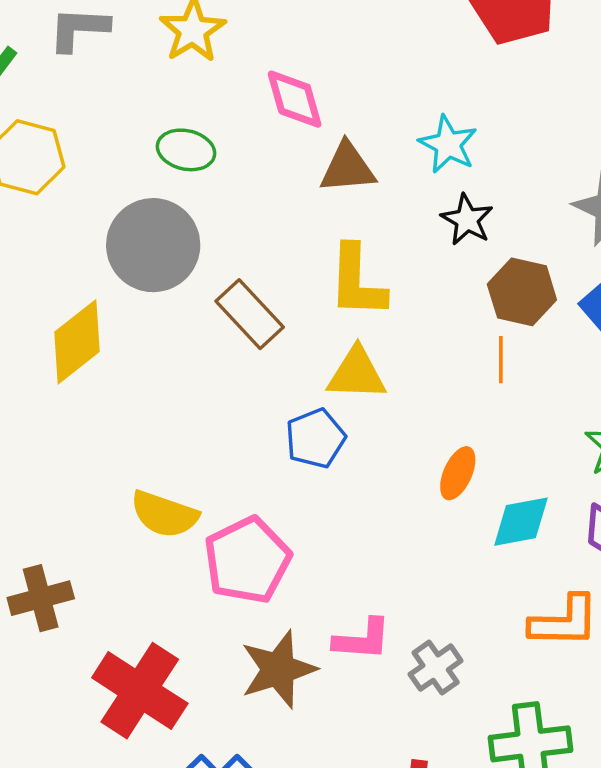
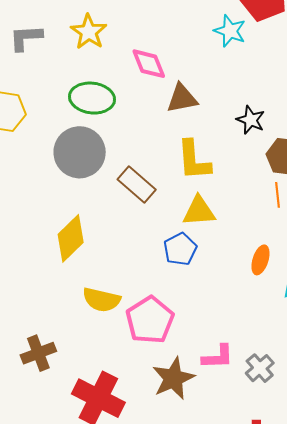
cyan star: (448, 144) -> (230, 31), moved
green ellipse: (186, 150) -> (92, 98), size x1.4
yellow diamond: (77, 342) -> (71, 238), moved

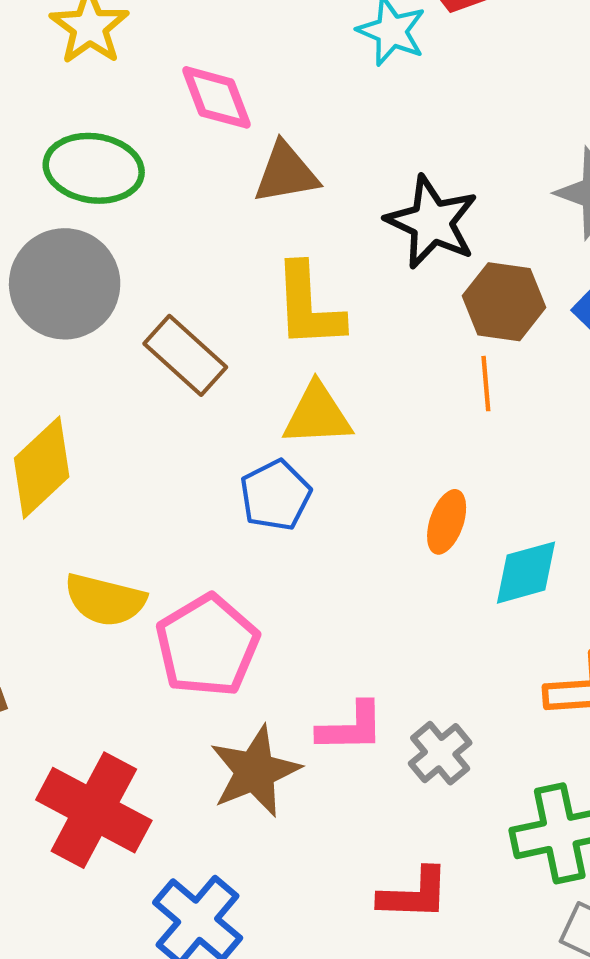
black star: (251, 120) -> (432, 222), size x1.5

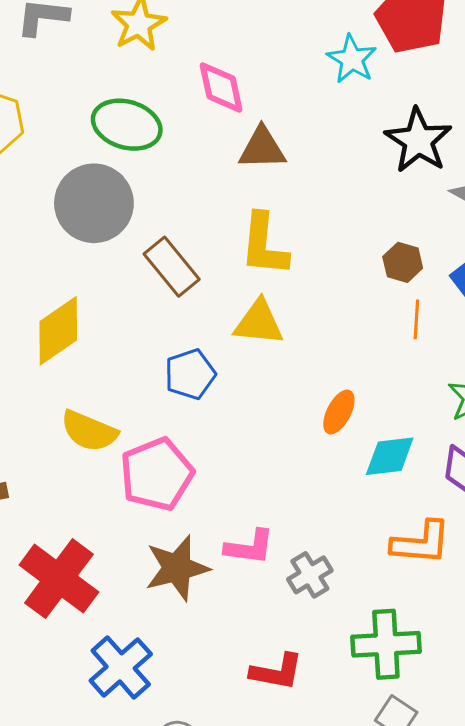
black star: (432, 222) -> (418, 140), moved
brown hexagon: (504, 302) -> (403, 262), size x0.7
orange line: (486, 384) -> (416, 319), moved
blue pentagon: (275, 495) -> (190, 374), moved

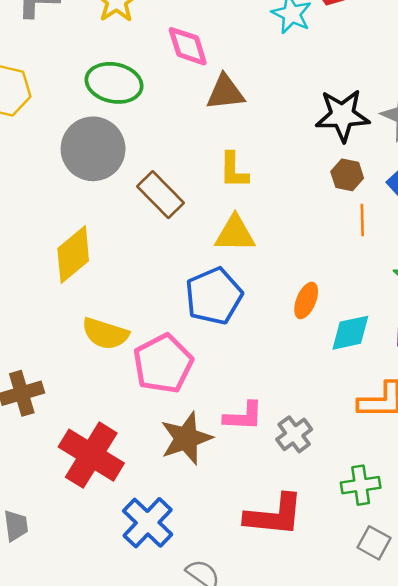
black star: (418, 140) -> (342, 115), moved, turned -30
yellow L-shape: (264, 245) -> (234, 170), size x0.7
blue pentagon: (190, 374) -> (214, 296), moved, size x1.4
green cross: (386, 644) -> (361, 485), size x0.7
red L-shape: (277, 672) -> (274, 515), size x1.4

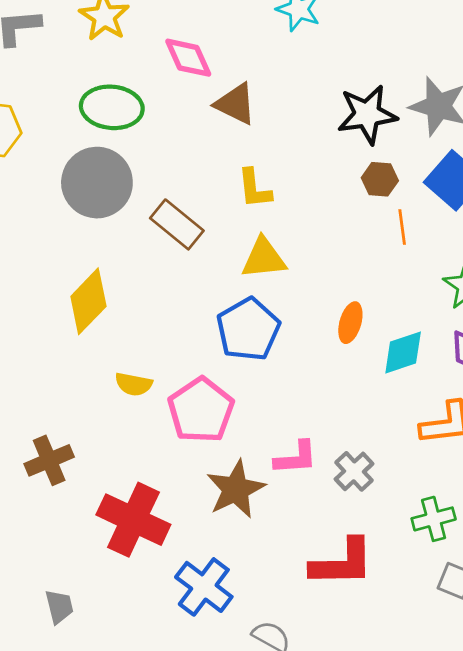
brown triangle: (225, 92) -> (235, 104), turned 39
yellow semicircle: (105, 334) -> (134, 384), size x0.7

